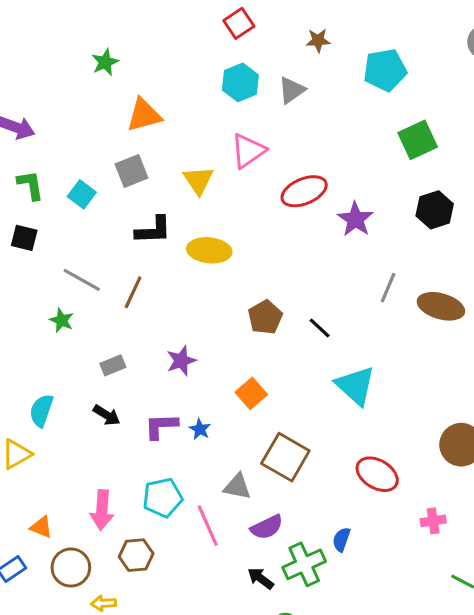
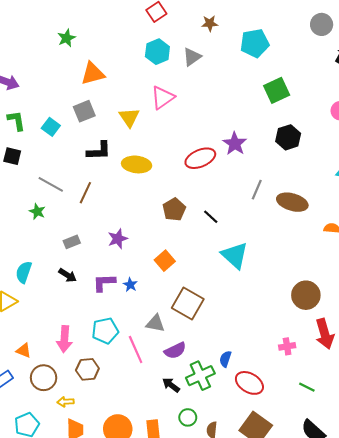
red ellipse: (304, 191) -> (200, 158), moved
red ellipse: (377, 474) -> (249, 383), moved

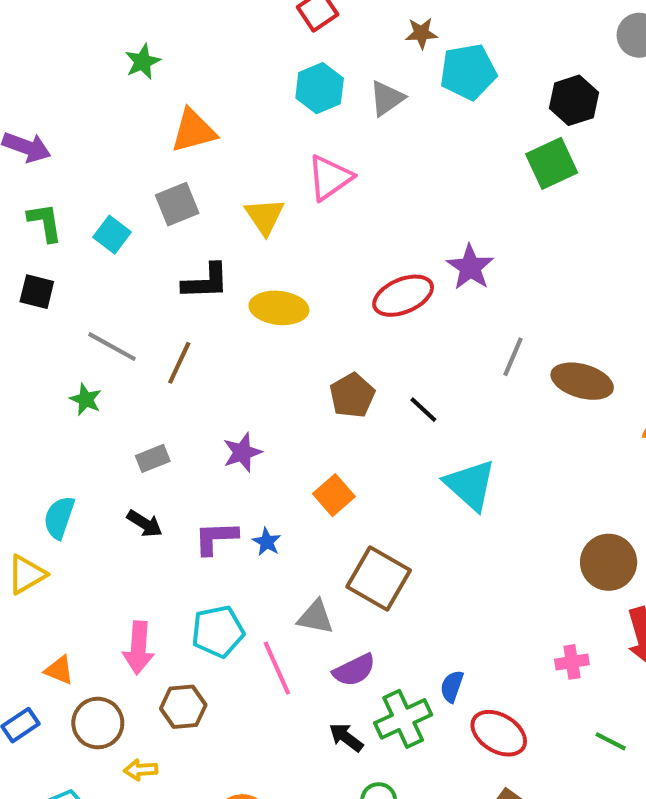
cyan pentagon: (255, 43) -> (468, 72), moved
black hexagon: (288, 137) -> (574, 100), moved

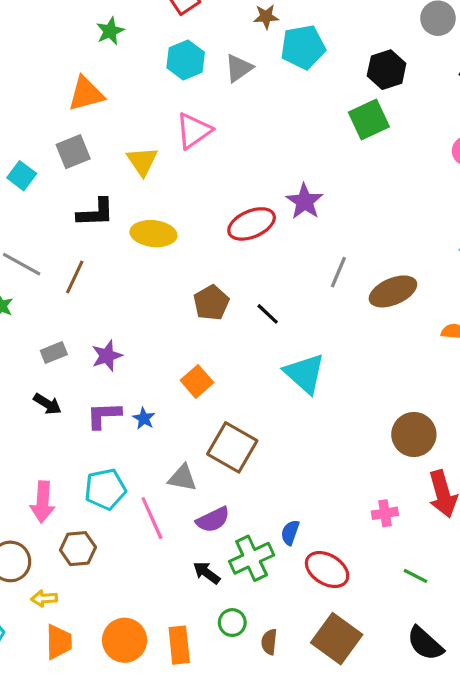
green star: (143, 62) -> (110, 31), moved
brown ellipse: (582, 381) -> (393, 291), turned -39
purple star: (242, 452) -> (107, 356), moved

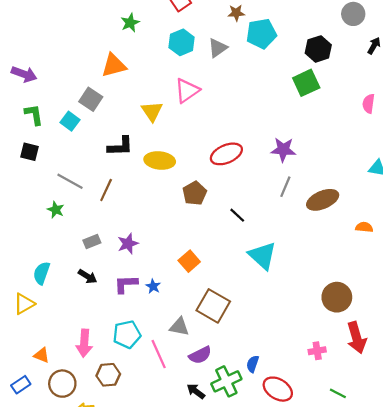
gray square: (73, 152) -> (91, 99), moved, turned -35
purple star: (305, 201) -> (283, 150), moved, turned -30
brown pentagon: (211, 303) -> (195, 193), moved

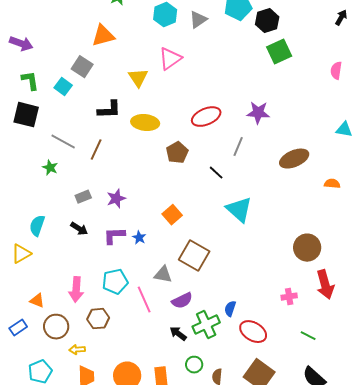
black hexagon: (318, 49) -> (267, 21), moved
black square: (30, 152) -> (26, 115), size x1.5
gray line: (285, 187) -> (238, 147), moved

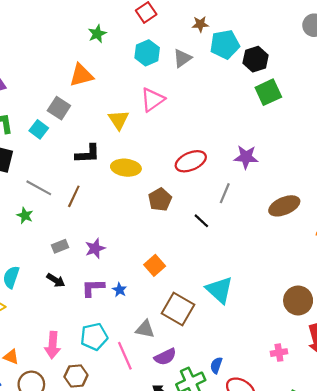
cyan triangle: (239, 210) -> (219, 290), moved

